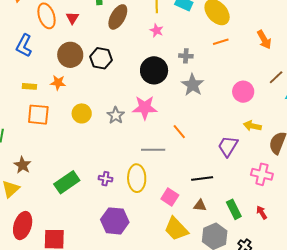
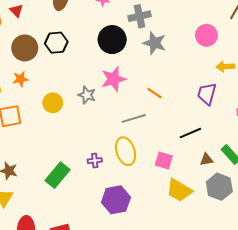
gray cross: (186, 56) -> (140, 16), size x1.5
brown triangle: (200, 205) -> (206, 160), moved

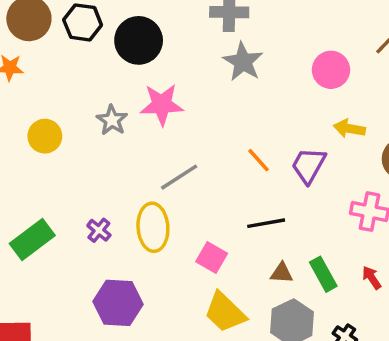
black circle: (112, 40) -> (139, 40), moved
orange line: (155, 93) -> (258, 160), moved
yellow circle: (53, 103) -> (45, 136), moved
gray line: (134, 118) -> (179, 177), turned -30
purple cross: (95, 161) -> (99, 230), turned 32

